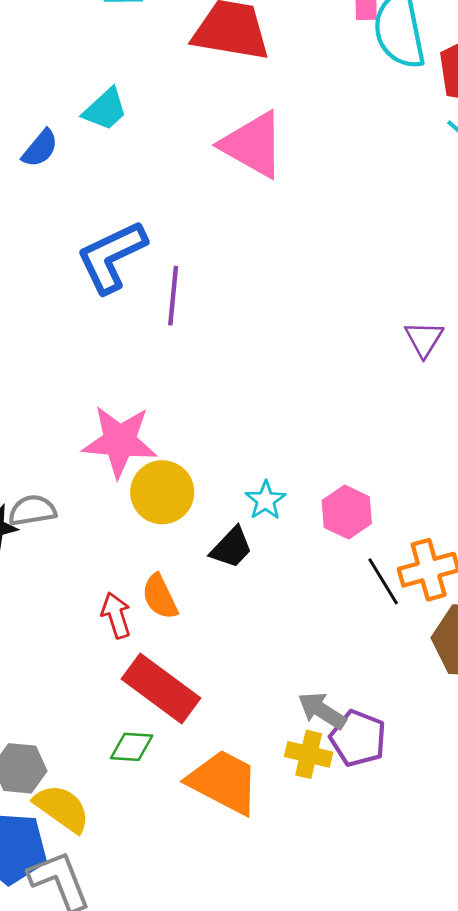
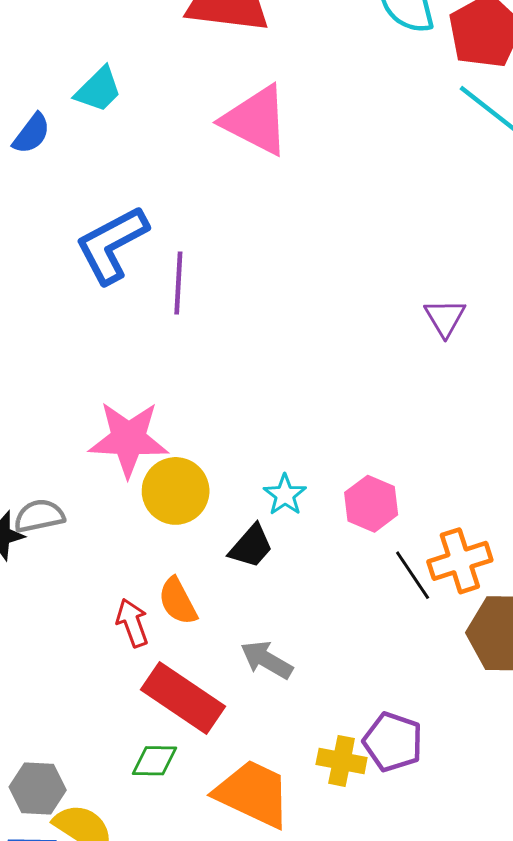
gray arrow: (322, 711) -> (267, 660), moved

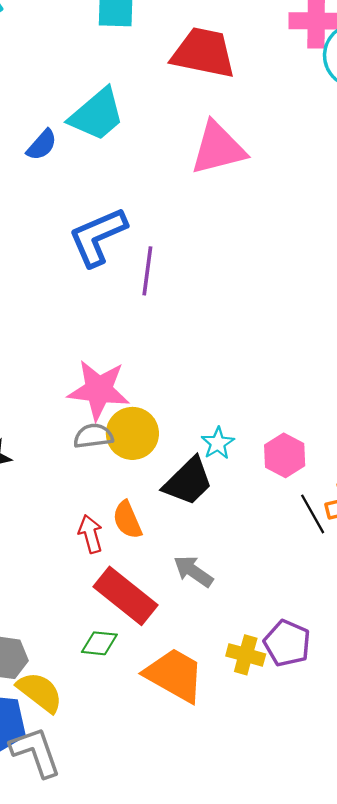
cyan trapezoid: (98, 90) -> (97, 115), size x1.5
pink triangle: (256, 120) -> (218, 148), turned -46
gray semicircle: (39, 516) -> (93, 436), moved
black trapezoid: (251, 546) -> (188, 481), size x1.4

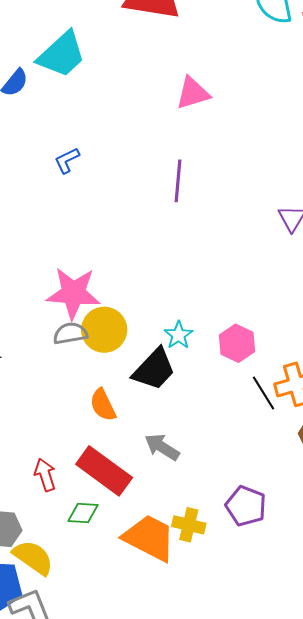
pink triangle: (218, 148) -> (193, 93), moved, size x0.7
blue L-shape: (98, 237) -> (67, 160), size x0.5
purple line: (147, 271) -> (178, 181), moved
red arrow: (91, 534) -> (45, 475), moved
yellow cross: (246, 655) -> (189, 525), moved

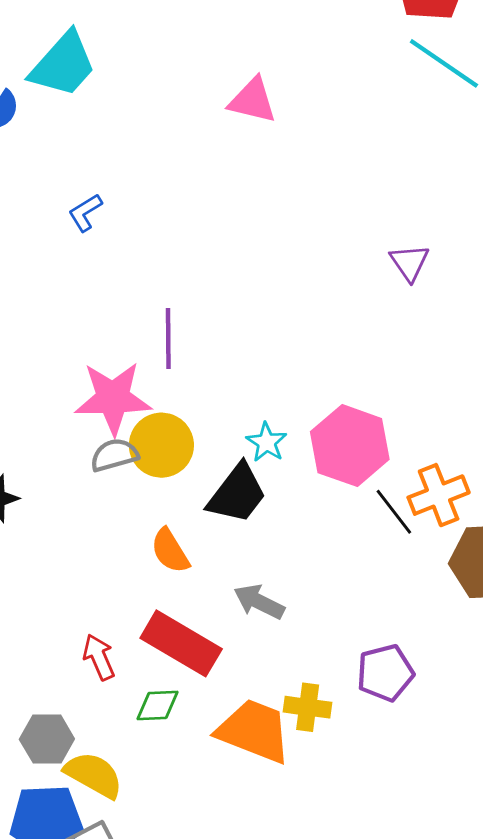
pink triangle: (193, 93) -> (253, 100), turned 36
purple line: (178, 181) -> (168, 339), moved
pink hexagon: (237, 343) -> (350, 446), size x1.5
purple pentagon: (246, 506) -> (385, 673), turned -30

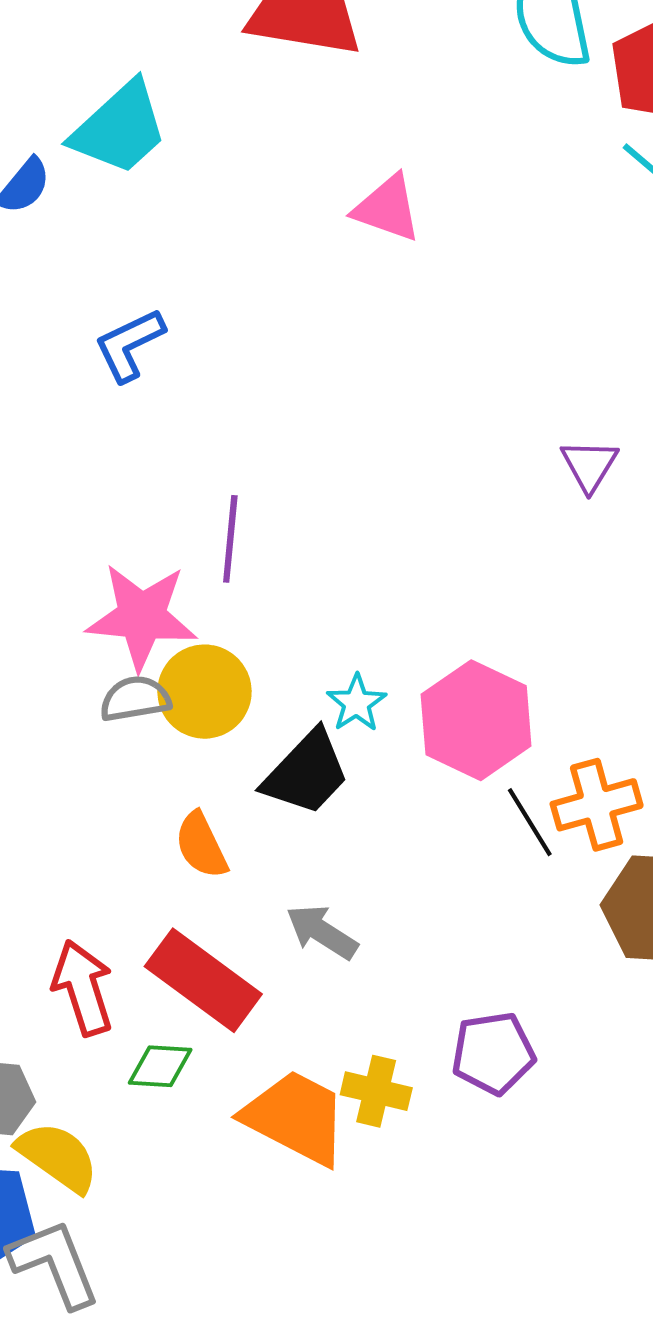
blue L-shape: (85, 213) -> (129, 345), size x1.4
red arrow: (99, 657) -> (83, 988), size x1.4

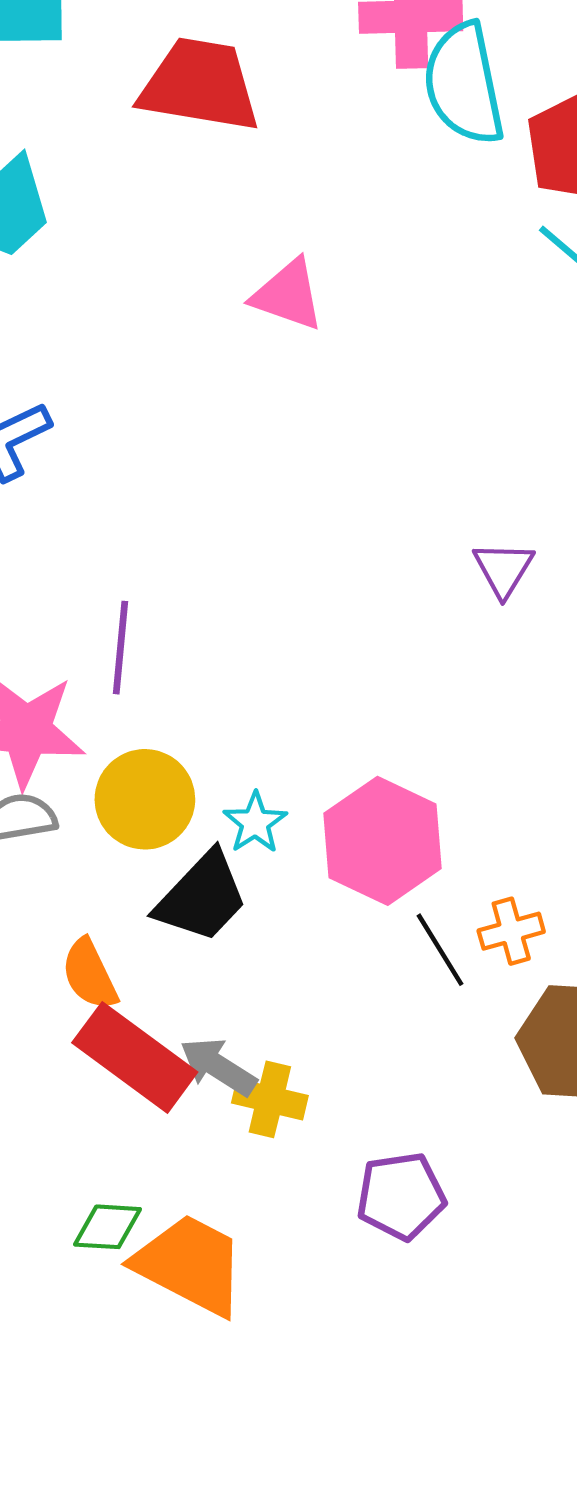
yellow circle: (204, 692) -> (145, 799), moved
orange cross: (597, 805) -> (511, 931), size x0.7
red rectangle: (203, 980) -> (135, 1057), moved
green diamond: (160, 1066) -> (108, 1227), moved
yellow cross: (376, 1091) -> (270, 1099), moved

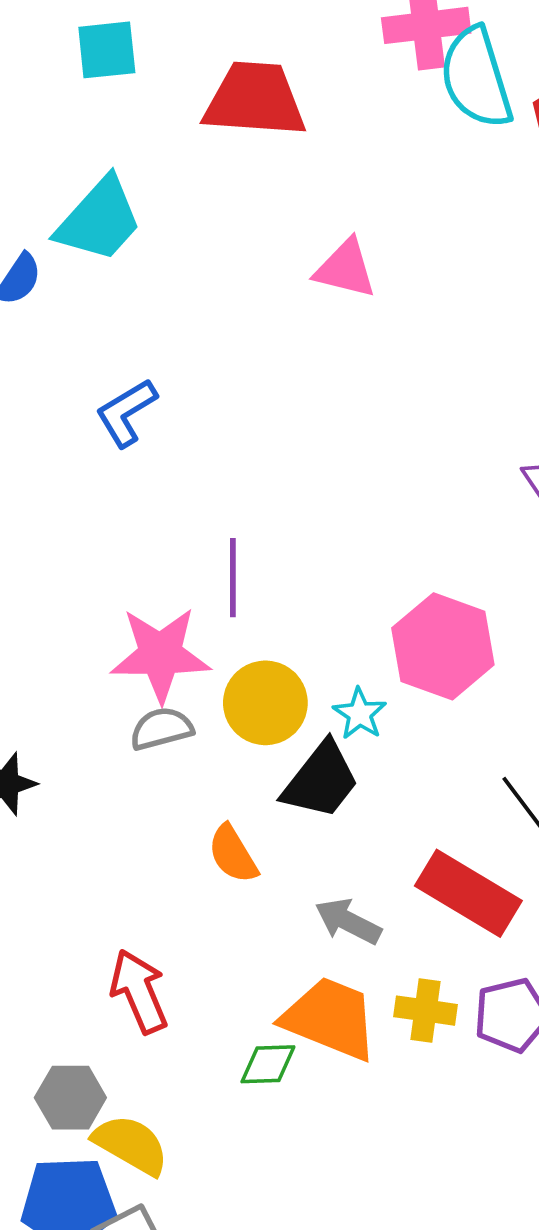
pink hexagon: (383, 841) -> (443, 646), moved
red rectangle: (135, 1057) -> (468, 893), moved
yellow cross: (270, 1099) -> (426, 1011), moved
orange trapezoid: (190, 1265) -> (330, 1018), moved

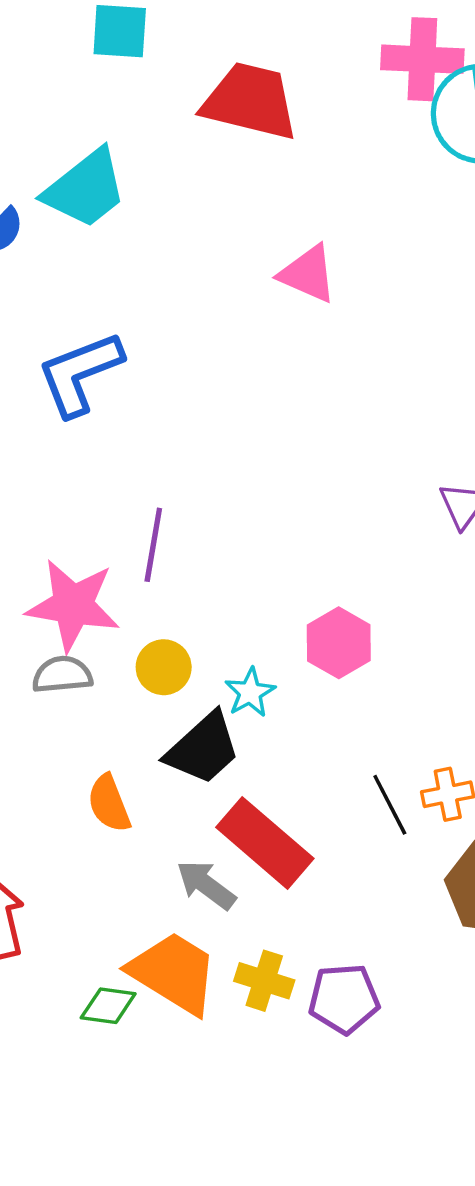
blue L-shape: (126, 413) -> (80, 373), size x1.4
pink hexagon: (443, 646) -> (339, 643), size x0.7
yellow circle: (265, 703) -> (164, 667), size x0.7
red rectangle: (468, 893) -> (265, 843), moved

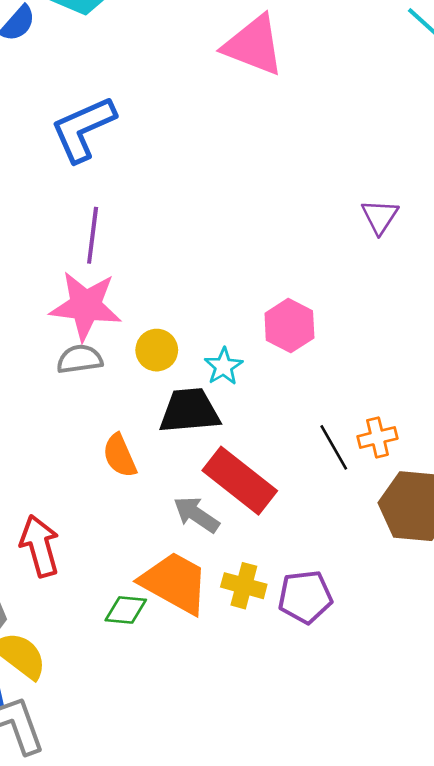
pink triangle: (308, 274) -> (254, 45), size x1.4
purple line: (153, 545) -> (93, 235), moved
black trapezoid: (203, 749) -> (190, 411), turned -140

